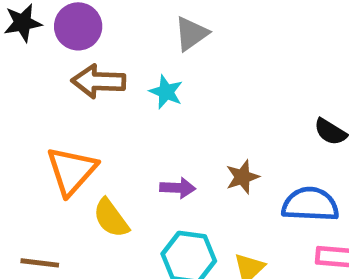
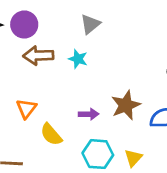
orange triangle: (72, 171) -> (26, 109), size x0.7
brown star: (242, 177) -> (126, 105), size x1.5

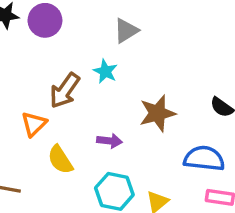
brown arrow: (38, 56) -> (65, 90), moved, turned -60
brown star: (126, 105) -> (157, 113), moved

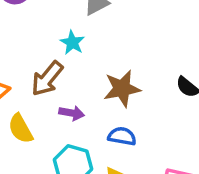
brown arrow: (65, 90) -> (47, 79), moved
blue semicircle: (204, 159) -> (122, 136), moved, size x0.7

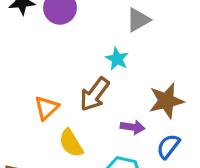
purple arrow: (72, 113) -> (133, 127), moved
blue semicircle: (122, 136) -> (168, 146), turned -60

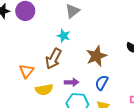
purple arrow: (133, 127) -> (72, 82), moved
yellow semicircle: (71, 143) -> (44, 90), turned -60

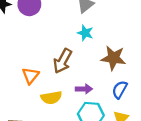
cyan star: (64, 36) -> (85, 33), moved
brown star: (96, 56) -> (113, 58), turned 30

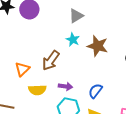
brown star: (113, 58) -> (98, 46), moved

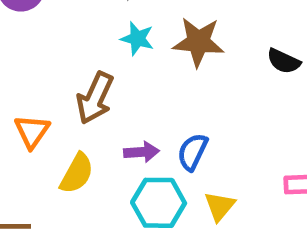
yellow semicircle: (37, 90) -> (77, 173), turned -48
blue semicircle: (95, 91) -> (192, 152), moved

